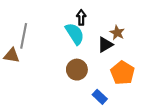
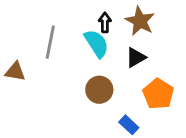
brown star: (117, 33) -> (140, 21), moved, size x1.5
gray line: (24, 36) -> (50, 42), moved

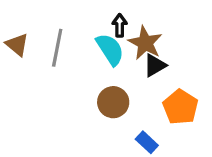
brown star: (140, 21) -> (145, 43), moved
brown triangle: (15, 72) -> (17, 45), moved, turned 30

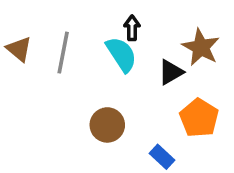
brown star: (145, 43) -> (201, 47), moved
brown circle: (113, 102) -> (107, 125), moved

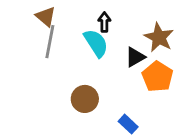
brown triangle: (19, 49) -> (46, 16), moved
orange pentagon: (199, 118) -> (157, 77), moved

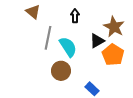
gray line: (50, 42) -> (48, 38), moved
cyan semicircle: (96, 43) -> (68, 47), moved

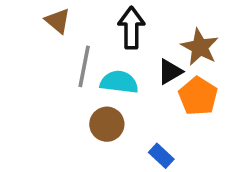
black arrow: (75, 16) -> (131, 28), size x1.6
cyan semicircle: (68, 47) -> (119, 82), turned -50

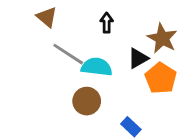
black arrow: (131, 28) -> (107, 23), size x0.6
gray line: (84, 66) -> (68, 54), turned -68

